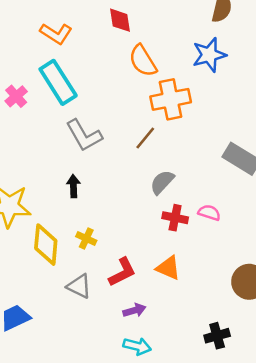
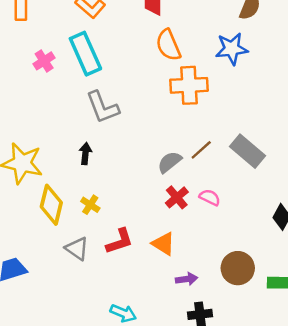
brown line: (145, 138) -> (201, 150), moved
red cross: (175, 218) -> (177, 197), turned 30
purple arrow: (134, 310) -> (187, 279), moved

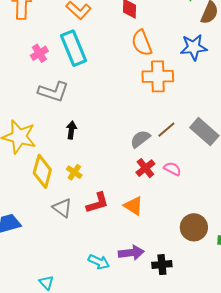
gray L-shape: (102, 107) -> (53, 92), moved, turned -52
purple arrow: (187, 279) -> (131, 253), moved, size x1.4

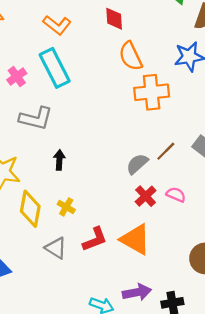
orange triangle: (133, 206) -> (135, 239), size x1.4

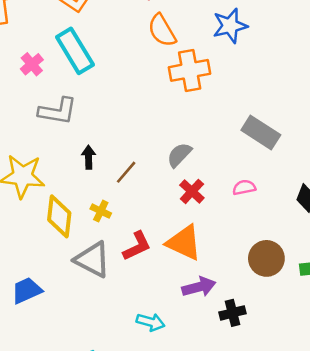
brown line: (166, 151) -> (126, 172), moved
pink semicircle: (176, 195) -> (244, 187), moved, turned -30
gray triangle: (56, 248) -> (92, 260), size x1.4
purple arrow: (137, 292) -> (199, 287), moved

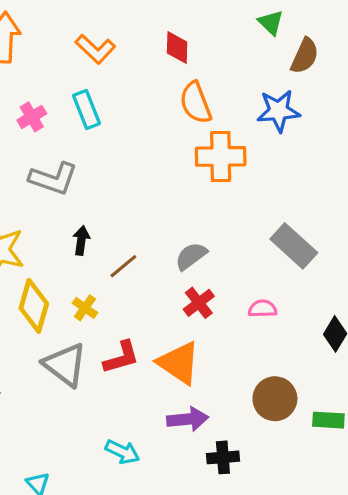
cyan rectangle: (75, 51) -> (87, 110), size x0.7

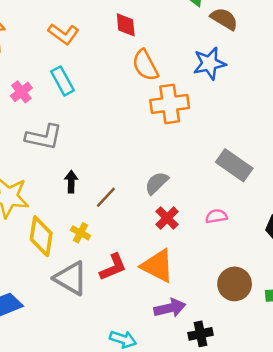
brown semicircle: (305, 56) -> (224, 19), turned -76

